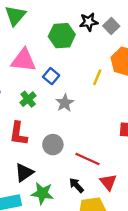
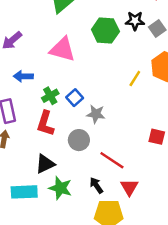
blue square: (51, 76) -> (75, 98), moved
green cross: (28, 99) -> (50, 96), moved
gray star: (65, 103) -> (96, 114), moved, turned 30

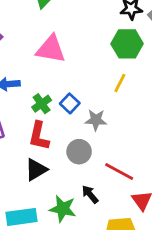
green hexagon: (105, 30) -> (127, 44), moved
yellow line: (135, 79) -> (120, 83), moved
black triangle: (45, 164) -> (36, 170), moved
black arrow: (96, 185) -> (90, 194), moved

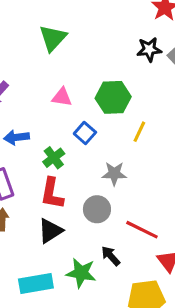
green hexagon: (127, 44) -> (113, 97), moved
pink triangle: (51, 49) -> (62, 97), size x0.6
blue square: (70, 103) -> (85, 133), moved

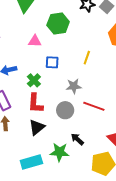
green hexagon: (113, 97) -> (58, 24), moved
blue square: (85, 133) -> (52, 62), turned -32
red line: (142, 230) -> (94, 106), moved

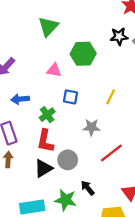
red line: (94, 106) -> (111, 153), turned -65
gray circle: (65, 110) -> (68, 160), moved

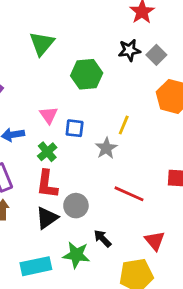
pink triangle: (54, 70) -> (49, 115), moved, turned 49
gray star: (91, 127) -> (106, 148), moved, turned -30
red line: (111, 153) -> (129, 194), turned 65

